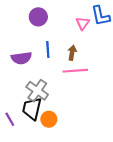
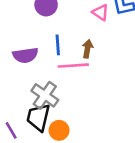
pink triangle: (83, 23) -> (100, 12), turned -32
pink line: (75, 71) -> (73, 66), moved

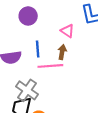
pink triangle: (100, 12) -> (67, 31), moved

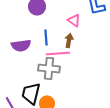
gray cross: (27, 90) -> (49, 68), moved, turned -30

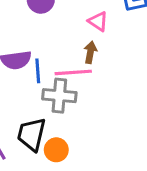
blue line: (46, 37) -> (38, 71), moved

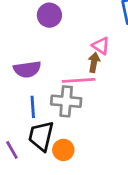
pink triangle: (98, 21) -> (101, 46), moved
blue line: (38, 71) -> (33, 107), moved

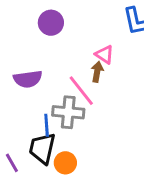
pink line: (79, 80) -> (81, 91), turned 56
blue line: (33, 107) -> (47, 125), moved

